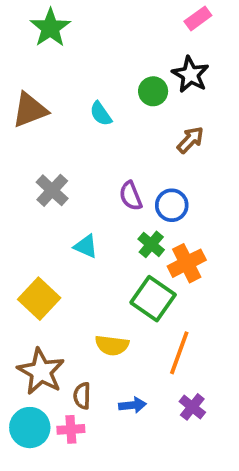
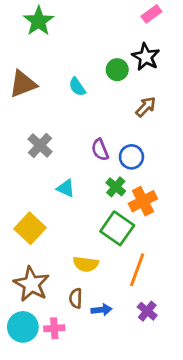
brown semicircle: (82, 396) -> (76, 298), moved

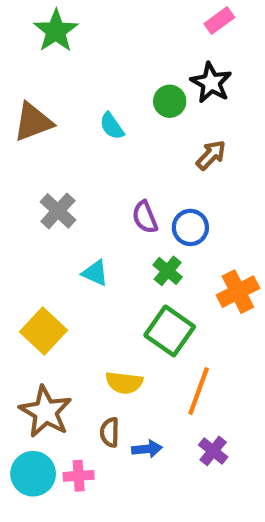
orange cross: (143, 201) -> (238, 292), moved

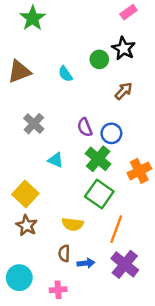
green cross: (168, 271) -> (98, 159), size x1.5
brown star: (46, 412) -> (27, 226), moved, size x0.7
purple cross: (213, 451) -> (125, 264), size x1.6
pink cross: (79, 476) -> (58, 290), moved

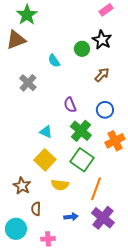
brown triangle: (19, 72) -> (16, 40), moved
gray cross: (34, 124) -> (28, 83), moved
blue circle: (111, 133) -> (105, 110), moved
yellow square: (25, 194) -> (45, 160), moved
brown semicircle: (64, 253) -> (36, 209), moved

